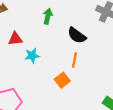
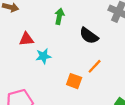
orange line: (75, 60) -> (95, 66), moved, turned 32
orange square: (62, 80) -> (74, 81), turned -32

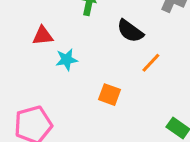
orange line: (95, 66) -> (151, 63), moved

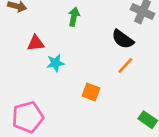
black semicircle: (130, 31) -> (123, 39), moved

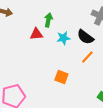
red triangle: (36, 43) -> (36, 34), moved
cyan star: (55, 63) -> (63, 38), moved

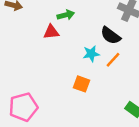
green arrow: (48, 20) -> (66, 15), turned 64
cyan star: (63, 38) -> (91, 54), moved

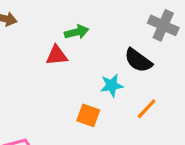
orange line: (113, 60) -> (147, 109), moved
orange square: (82, 84) -> (88, 115), moved

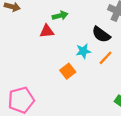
orange line: (147, 109) -> (106, 58), moved
orange square: (88, 115) -> (68, 71), turned 32

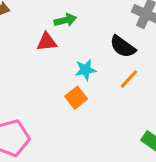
cyan star: (83, 51) -> (85, 70), moved

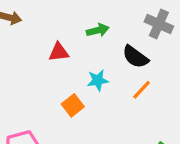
green arrow: (65, 20) -> (98, 30), moved
orange square: (76, 98) -> (73, 105), moved

